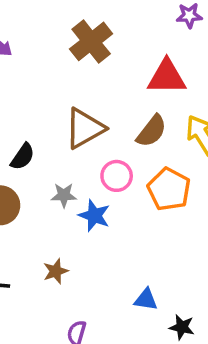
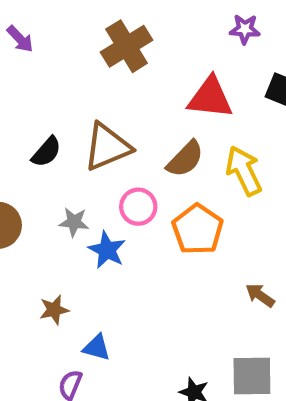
black semicircle: (23, 157) -> (46, 152), moved
blue triangle: (146, 300) -> (97, 347), moved

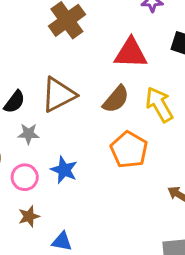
pink circle: (138, 207) -> (25, 177), moved
gray star: (74, 222) -> (28, 134), moved

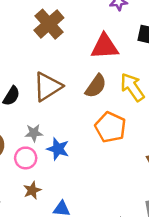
gray star: (28, 134) -> (34, 133), moved

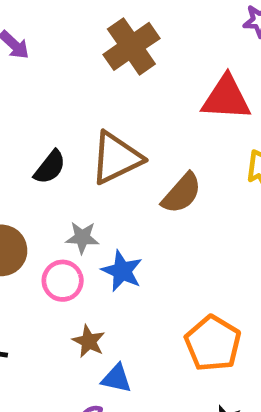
brown semicircle: (96, 86) -> (182, 193), moved
orange pentagon: (110, 127) -> (213, 343), moved
brown star: (32, 190) -> (89, 341), moved, turned -30

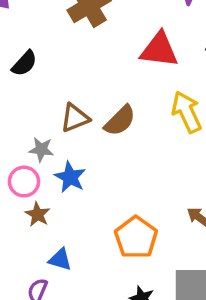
brown triangle: (116, 158) -> (75, 118), moved, size x0.7
black semicircle: (50, 167) -> (24, 63), moved
brown star: (89, 341) -> (37, 214), moved

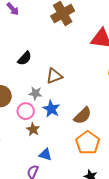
black semicircle: (24, 63) -> (25, 58), moved
brown semicircle: (120, 121) -> (83, 116), moved

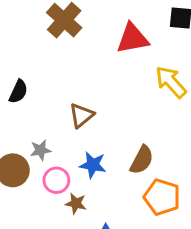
black semicircle: (25, 58) -> (18, 92), moved
gray star: (35, 93) -> (41, 150), moved

